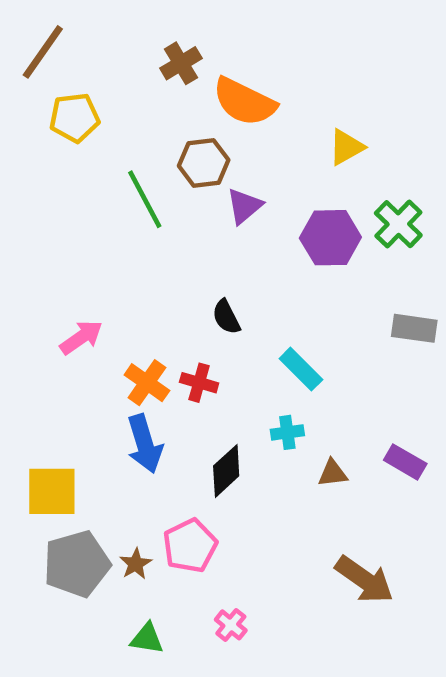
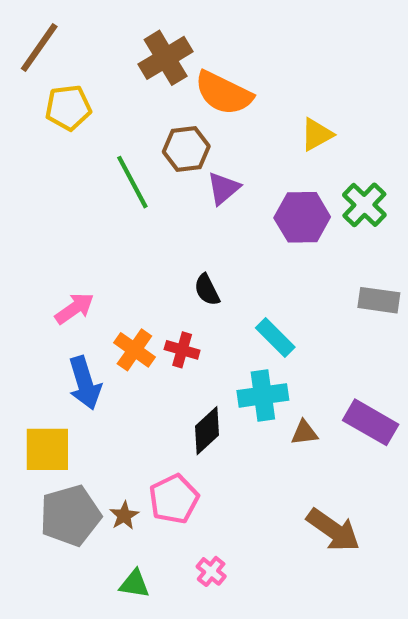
brown cross: (181, 63) -> (166, 58), size x1.4
cyan cross: (287, 432) -> (263, 395), size x1.6
blue arrow: (145, 444) -> (85, 383), moved
purple rectangle: (405, 462) -> (371, 422), size x1.4

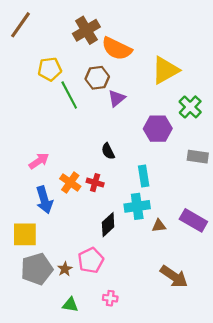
yellow pentagon: (68, 108) -> (50, 69), moved
yellow triangle: (317, 134) -> (165, 70), size x1.6
purple hexagon: (302, 217) -> (158, 129), moved
cyan rectangle: (275, 337) -> (144, 176), turned 36
pink cross: (211, 571) -> (110, 298), turned -32

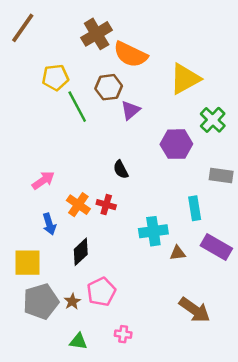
cyan rectangle: (144, 176) -> (195, 208), moved
blue arrow: (44, 200) -> (49, 224), size x0.7
black diamond: (108, 225) -> (81, 252), moved

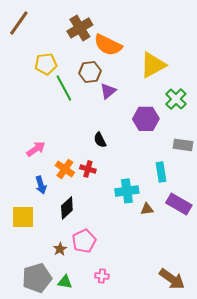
gray pentagon: (41, 301) -> (37, 278), moved
brown arrow: (195, 310) -> (172, 279), moved

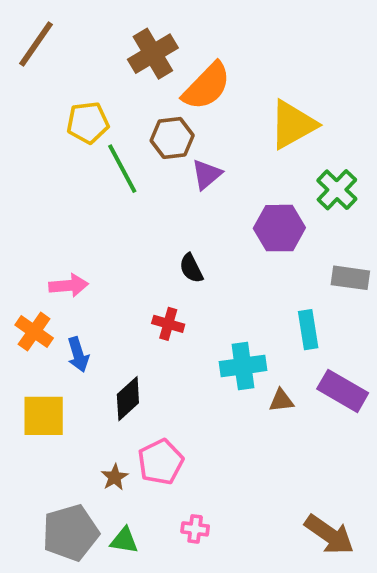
orange semicircle: (108, 45) -> (207, 86), turned -72
pink arrow: (36, 149) -> (69, 286), turned 30
orange cross: (65, 169) -> (34, 332), moved

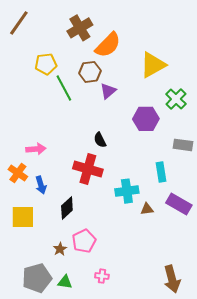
red cross: (168, 324) -> (88, 169), size x1.8
brown arrow: (329, 535) -> (172, 279), turned 40

